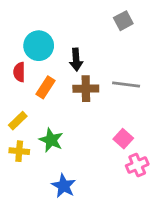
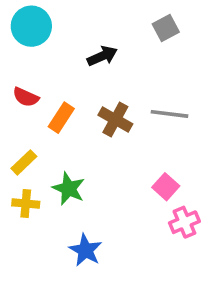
cyan circle: (39, 46) -> (31, 26), moved
black arrow: (76, 60) -> (102, 56), moved, turned -110
red semicircle: (19, 72) -> (26, 97), turned -66
brown cross: (86, 89) -> (115, 119), turned 30

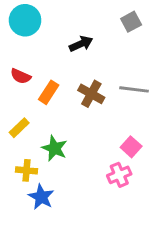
yellow cross: (26, 204) -> (27, 170), moved
pink cross: (184, 222) -> (119, 175), moved
blue star: (85, 250) -> (41, 197), moved

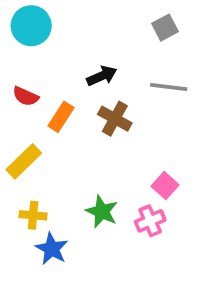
black arrow: (81, 44) -> (102, 76), moved
gray line: (134, 89) -> (169, 87), moved
yellow rectangle: (19, 128) -> (24, 161), size x1.4
green star: (54, 148) -> (102, 212), moved

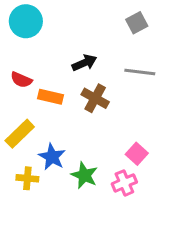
orange rectangle: (61, 117) -> (50, 97), turned 70
blue star: (52, 249) -> (52, 157), moved

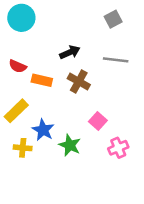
pink square: (137, 154) -> (98, 121), moved
pink cross: (124, 183) -> (118, 148), moved

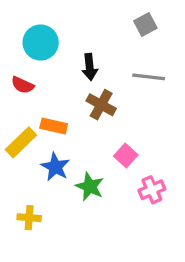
cyan circle: (21, 18) -> (41, 43), moved
black arrow: (70, 52) -> (90, 67), turned 108
orange rectangle: (42, 80) -> (54, 126), moved
yellow cross: (23, 148) -> (29, 218), moved

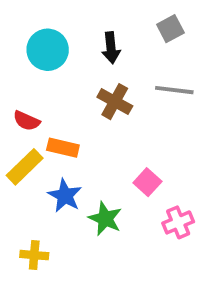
black arrow: (90, 67) -> (111, 48), moved
red semicircle: (23, 85) -> (27, 121), moved
brown cross: (101, 105) -> (115, 102), moved

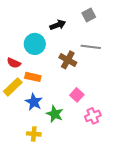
black arrow: (111, 48) -> (58, 25), turned -105
cyan circle: (48, 50) -> (35, 44), moved
brown cross: (115, 102) -> (68, 60), moved
yellow cross: (34, 255) -> (34, 134), moved

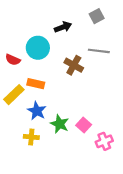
red semicircle: (14, 63) -> (13, 60), moved
pink square: (77, 95) -> (84, 125), moved
pink cross: (93, 116) -> (104, 141), moved
yellow cross: (34, 134) -> (31, 137), moved

